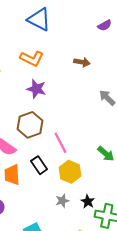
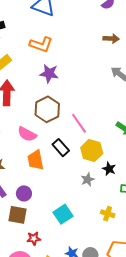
brown arrow: (82, 62) -> (111, 39), moved
black star: (88, 202) -> (109, 169), moved

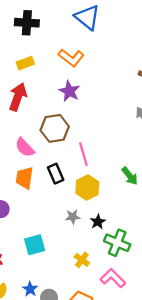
black star: (109, 169) -> (98, 222), moved

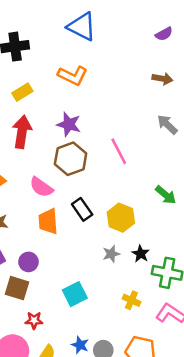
purple star: (69, 91) -> (69, 124), moved
pink line: (83, 154) -> (119, 151), moved

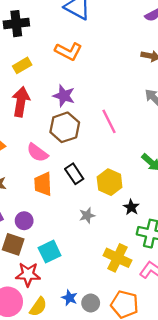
gray star: (111, 254) -> (87, 215), moved
black star: (141, 254) -> (131, 207), moved
cyan square: (75, 294) -> (50, 252), moved
yellow cross: (131, 300) -> (117, 258), size x1.6
red star: (34, 320) -> (28, 274), size x1.5

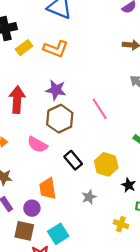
yellow rectangle: (22, 65) -> (24, 48), moved
orange trapezoid: (43, 184) -> (48, 189), moved
yellow cross: (117, 258) -> (121, 224), moved, size x0.6

